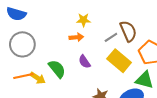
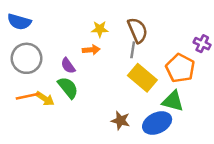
brown semicircle: (128, 31) -> (138, 30), moved
gray line: (111, 37) -> (133, 50), turned -48
purple semicircle: (84, 62) -> (68, 66), moved

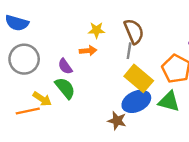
orange line: (28, 96) -> (28, 111), moved
blue ellipse: (157, 123) -> (136, 101), moved

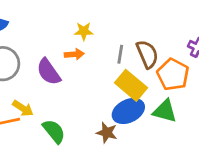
brown semicircle: (134, 31) -> (147, 54), moved
purple semicircle: (65, 66) -> (49, 72), size x1.5
green semicircle: (65, 88) -> (54, 131), moved

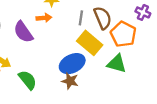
blue ellipse: (128, 111) -> (72, 64), moved

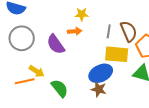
yellow rectangle: (90, 43) -> (117, 54), turned -35

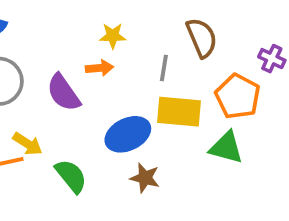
brown semicircle: (129, 31) -> (202, 38), moved
blue ellipse: (101, 73) -> (128, 134), moved

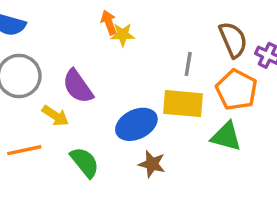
brown semicircle: (202, 38) -> (233, 40), moved
orange arrow: (99, 68) -> (109, 23), moved, turned -105
gray line: (164, 68) -> (188, 64), moved
yellow arrow: (27, 144) -> (55, 116), moved

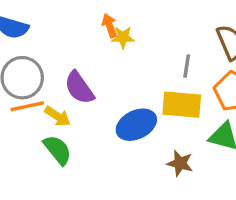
orange line: (24, 150) -> (27, 106), moved
green semicircle: (85, 162) -> (57, 150), moved
brown star: (152, 164) -> (180, 163), moved

